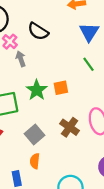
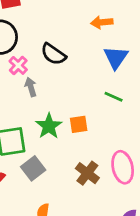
green line: (89, 64) -> (114, 97), turned -32
gray square: (34, 134) -> (33, 168), moved

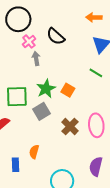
orange square: (79, 124) -> (68, 90), turned 32
gray square: (33, 168) -> (41, 111), moved

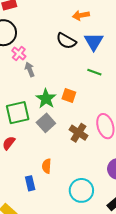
black semicircle: (56, 36) -> (66, 41), moved

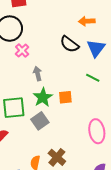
gray arrow: (30, 69) -> (38, 74), moved
orange square: (69, 96) -> (65, 97), turned -32
brown cross: (78, 133) -> (57, 157), moved

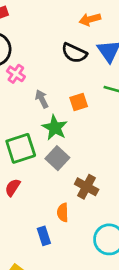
orange square: (65, 97) -> (79, 102), moved
brown cross: (57, 157) -> (87, 187), moved

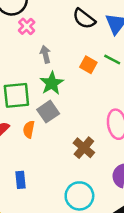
orange square: (79, 102) -> (88, 65), moved, turned 35
brown cross: (87, 187) -> (84, 148), moved
orange semicircle: (63, 212) -> (29, 129), moved

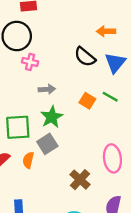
pink cross: (27, 26) -> (30, 62), turned -35
gray arrow: (45, 54) -> (47, 89), turned 98

